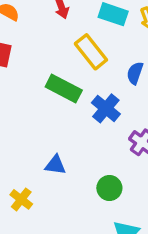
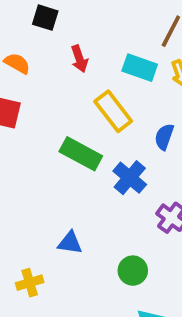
yellow cross: (21, 199) -> (30, 283), turned 35

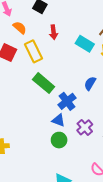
yellow rectangle: (113, 111) -> (34, 51), moved
blue triangle: (70, 243) -> (58, 120), moved
green circle: (133, 271) -> (59, 140), moved

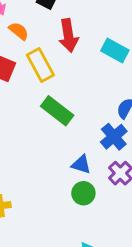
red arrow: (54, 32) -> (68, 36), size x1.5
blue cross: (67, 101) -> (114, 137), moved

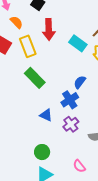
green circle: (83, 193) -> (42, 152), moved

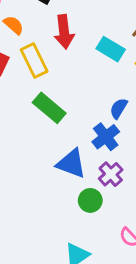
blue triangle: (46, 115) -> (71, 164), size x1.5
green circle: (42, 152) -> (90, 200), moved

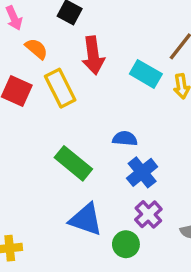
green rectangle: (49, 108) -> (73, 163), moved
blue semicircle: (119, 108) -> (125, 139), moved, turned 65
blue triangle: (71, 164) -> (86, 219), moved

